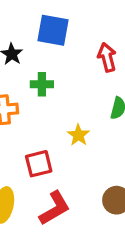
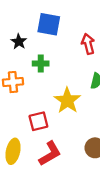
yellow star: (78, 135) -> (67, 100), size x1.6

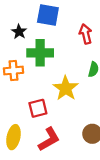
green cross: (41, 64) -> (40, 53), size x1.6

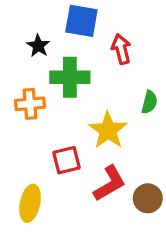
red arrow: (86, 34) -> (121, 49), moved
red L-shape: (49, 139) -> (110, 183), moved

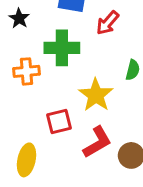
black star: (38, 46) -> (19, 18), moved
red arrow: (121, 49) -> (108, 23), turned -125

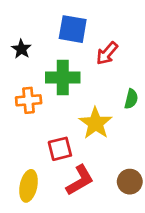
red L-shape: (97, 142) -> (80, 180), moved

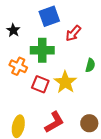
blue square: (73, 29) -> (49, 16), turned -30
orange cross: (29, 100) -> (18, 66), turned 30
red square: (60, 149) -> (40, 84), moved, turned 36

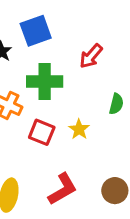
blue square: (49, 16) -> (36, 31), moved
yellow star: (65, 82) -> (79, 129), size x0.6

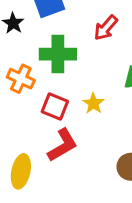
red L-shape: (63, 189) -> (63, 145), moved

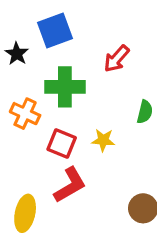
yellow star: (93, 103) -> (103, 140), turned -30

